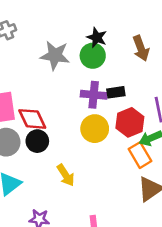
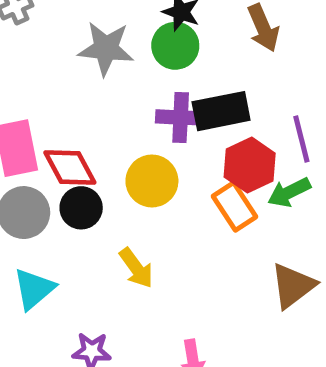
black rectangle: (116, 92) -> (221, 111), size x1.6
yellow circle: (95, 129) -> (152, 181), moved
orange rectangle: (140, 155) -> (235, 206), moved

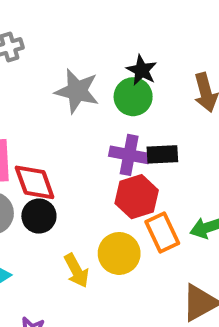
black rectangle: (221, 111) -> (162, 154), size x0.7
red hexagon: (250, 165) -> (137, 197), moved
yellow circle: (152, 181) -> (119, 253), moved

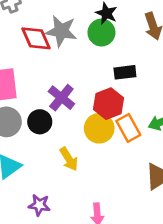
purple cross: (129, 155) -> (61, 98), moved, turned 32
red diamond: (35, 182) -> (36, 38), moved
yellow circle: (119, 253) -> (99, 128), moved

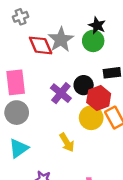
gray star: (61, 31) -> (61, 40), turned 30
black circle: (40, 122) -> (84, 85), moved

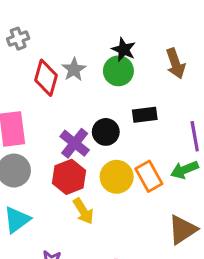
gray star: (61, 40) -> (74, 69), size x0.7
red diamond: (41, 45) -> (46, 78), turned 40
red hexagon: (99, 98) -> (69, 177), moved

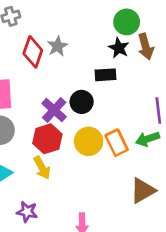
black star: (124, 50) -> (119, 48), moved
green circle: (118, 71) -> (127, 22), moved
black rectangle: (145, 115) -> (106, 75), moved
yellow arrow: (83, 211) -> (42, 168), moved

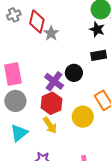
red diamond: (33, 52) -> (37, 22), moved
black rectangle: (106, 75) -> (99, 55), moved
yellow circle: (89, 141) -> (83, 117), moved

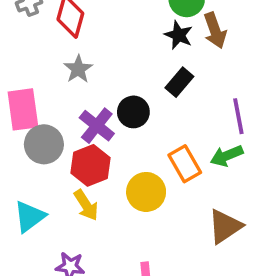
gray star: (51, 33) -> (78, 69), moved
black rectangle: (99, 55) -> (179, 82), turned -42
gray circle: (15, 101) -> (44, 144), moved

